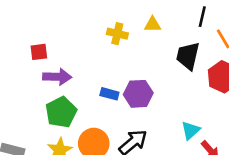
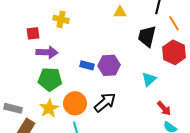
yellow cross: (117, 34) -> (61, 19), moved
green pentagon: (61, 112) -> (50, 79), turned 30
cyan triangle: (191, 130) -> (149, 79), moved

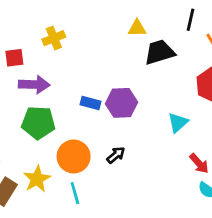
yellow cross: (61, 19) -> (54, 38), turned -35
black trapezoid: (147, 36) -> (160, 52), moved, turned 60
black arrow: (105, 102) -> (116, 155), size x0.6
yellow star: (49, 108) -> (37, 179), moved

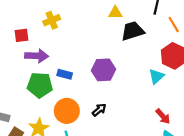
blue rectangle: (90, 103) -> (65, 74), moved
cyan triangle: (178, 123) -> (156, 76), moved

